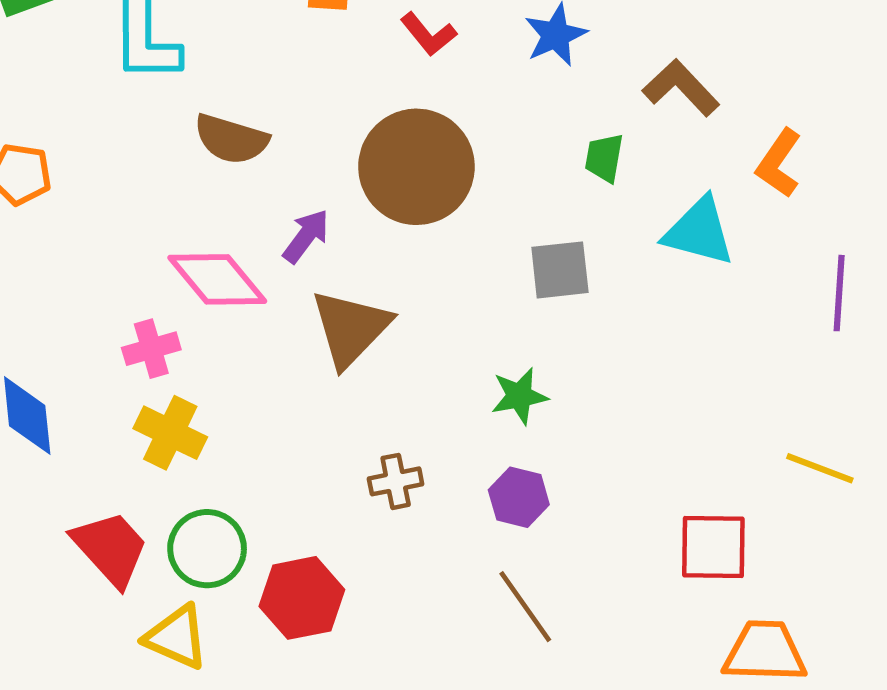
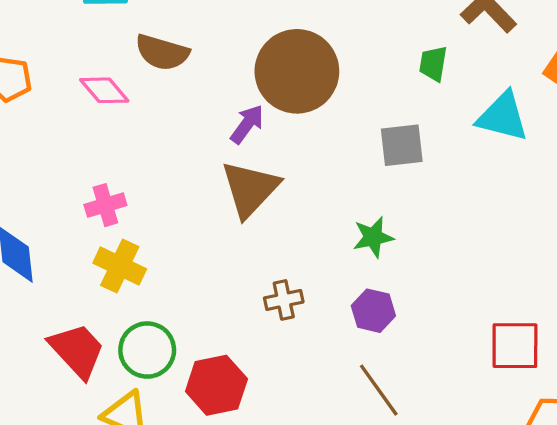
purple arrow: (306, 236) -> (247, 124), moved
pink diamond: (217, 279) -> (104, 90), moved, size x0.7

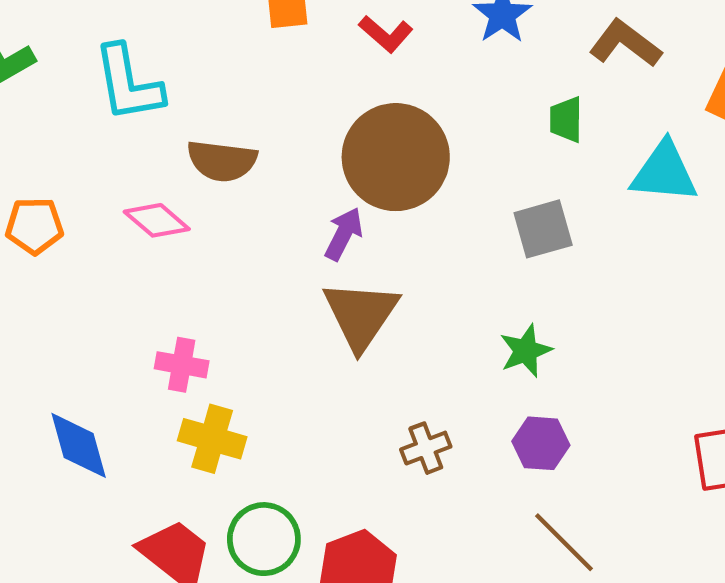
pink cross: (105, 205) -> (182, 365), turned 36

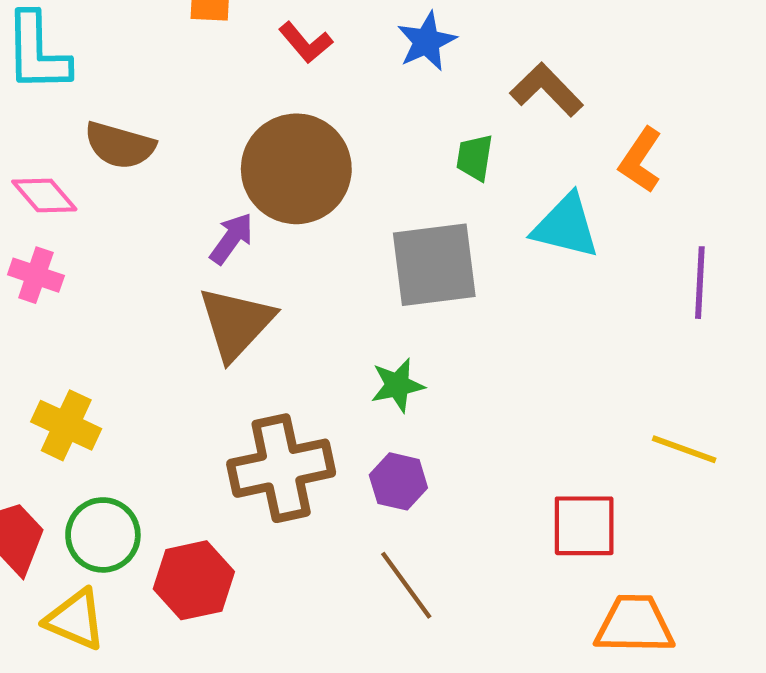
gray square: (543, 229) -> (434, 265), size x1.5
pink cross: (182, 365) -> (36, 275), moved
brown cross: (426, 448) -> (281, 468), size x2.0

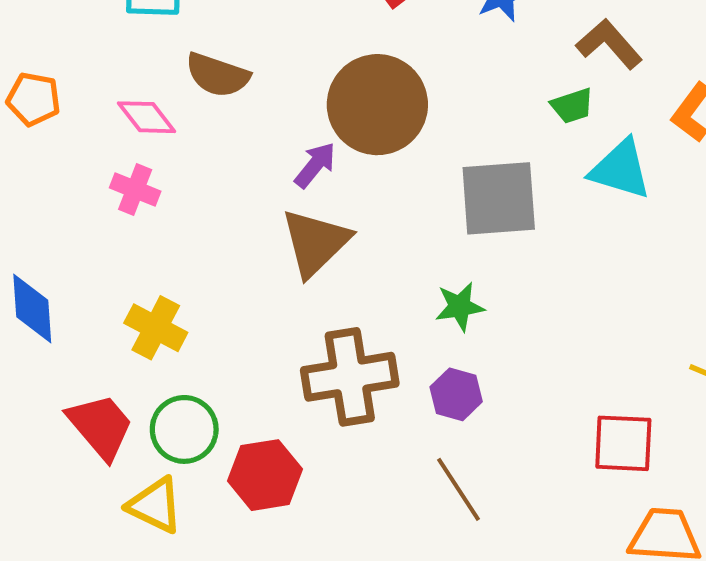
green trapezoid: (475, 157) -> (572, 106), moved, turned -120

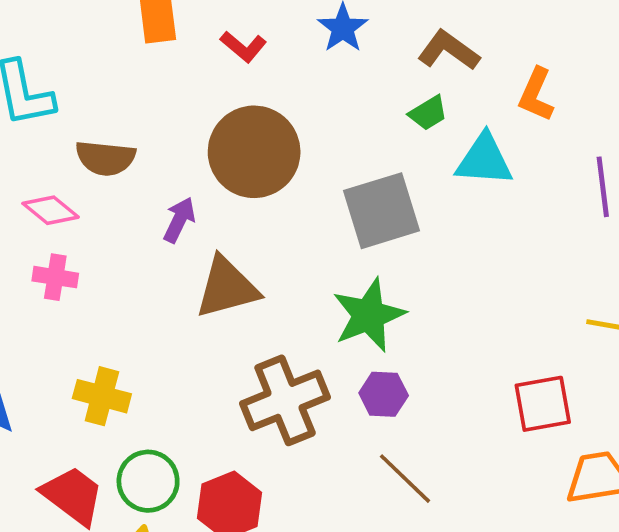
purple arrow: (315, 165) -> (179, 220), moved
brown triangle: (315, 242) -> (227, 288), turned 42
green star: (460, 307) -> (369, 315), size x1.6

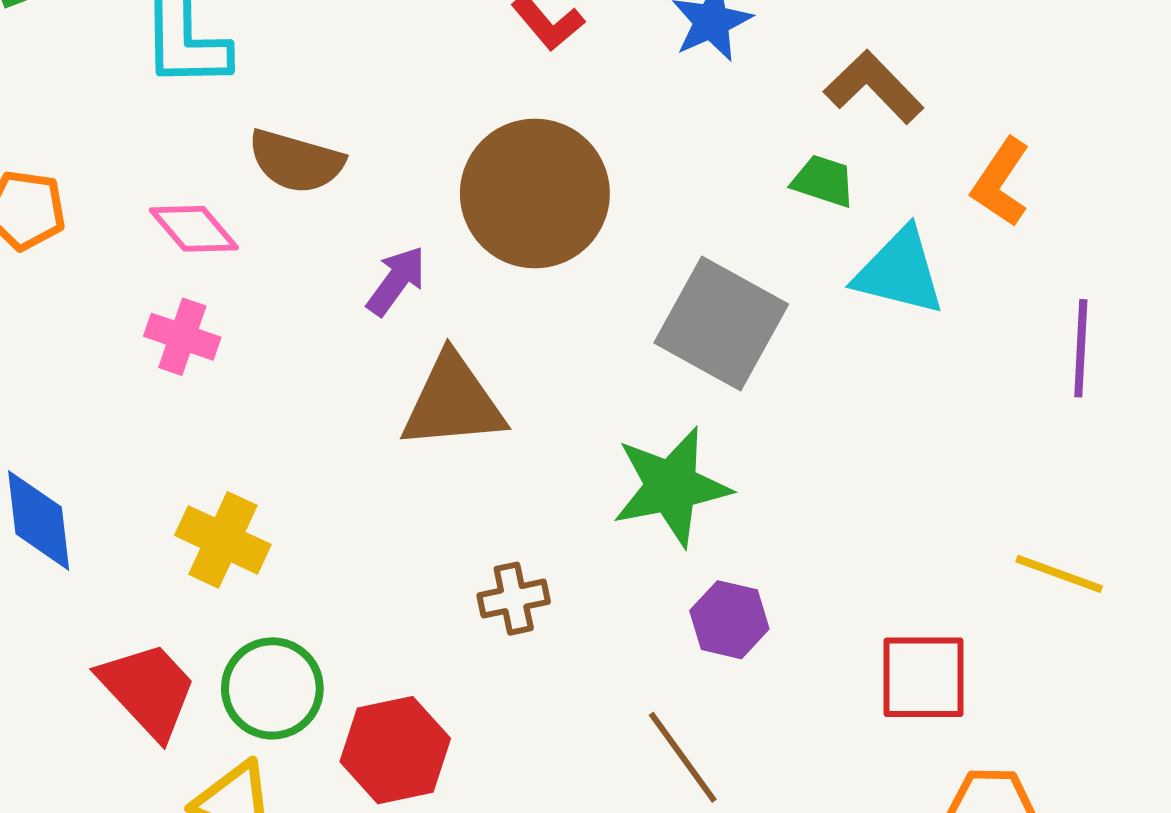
green trapezoid: (428, 113) -> (823, 181), turned -141
gray square: (381, 211) -> (721, 324), turned 36
purple hexagon: (384, 394) -> (729, 620), moved
brown cross: (285, 400) -> (514, 599), size x0.5

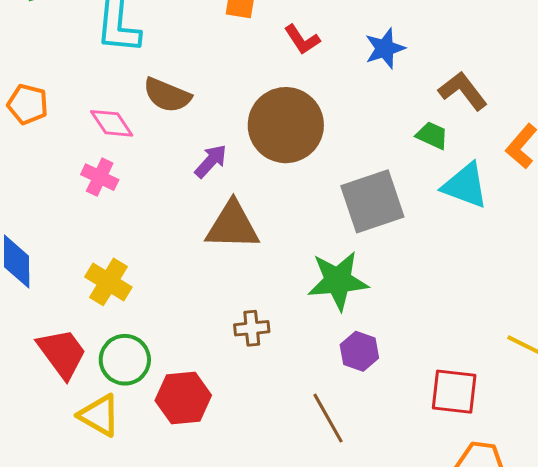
gray square: (721, 324) -> (372, 201), turned 36

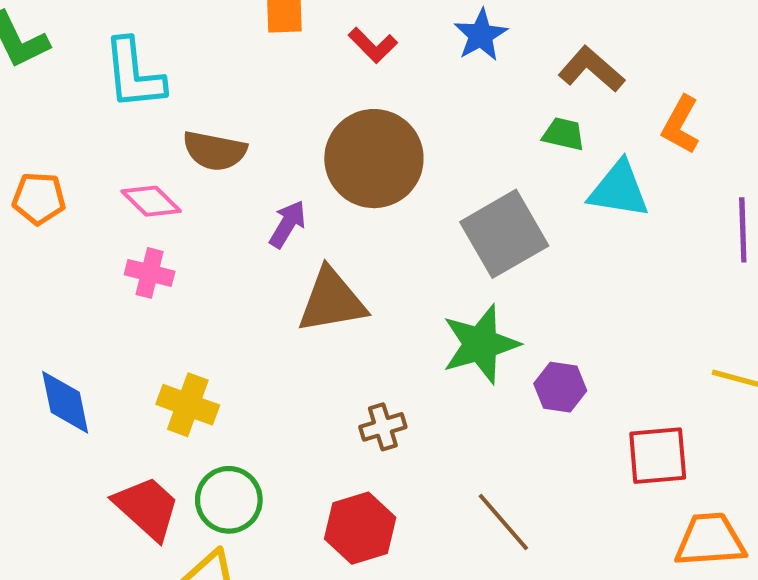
purple hexagon: (359, 351) -> (560, 387), moved
red hexagon: (183, 398) -> (360, 528), moved

